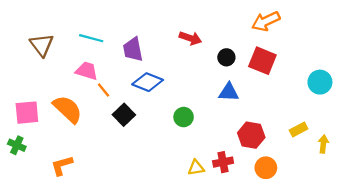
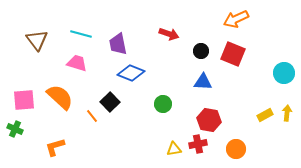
orange line: (104, 90) -> (92, 116), moved
red hexagon: (251, 135) -> (209, 120), moved
yellow arrow: (323, 144) -> (287, 113), moved

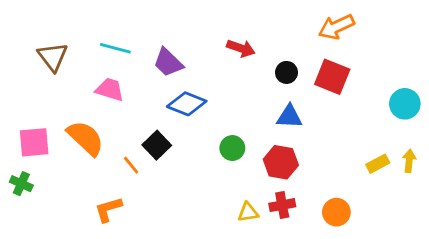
purple trapezoid: (118, 44) -> (168, 62), turned -35
red hexagon: (209, 120) -> (281, 162), moved
orange L-shape: (55, 147) -> (108, 209), moved

